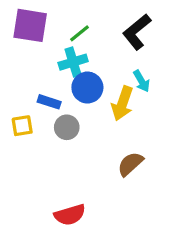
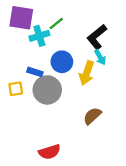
black L-shape: (137, 32) -> (97, 37), moved
cyan cross: (73, 62) -> (39, 36), moved
gray circle: (67, 127) -> (47, 90), size x1.6

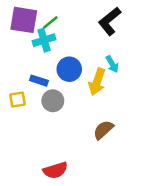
green line: (56, 23) -> (50, 22), moved
black L-shape: (97, 37) -> (110, 21), moved
gray circle: (47, 90) -> (53, 101), size x0.7

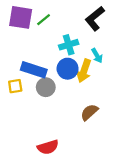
cyan cross: (44, 40) -> (69, 45), moved
blue circle: (69, 69) -> (68, 69), moved
blue rectangle: (39, 81) -> (34, 70), size x1.6

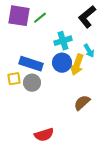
gray circle: (46, 87) -> (32, 83), moved

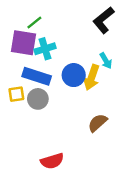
purple square: (19, 16) -> (24, 43), moved
green line: (40, 18) -> (34, 23), moved
cyan cross: (63, 41) -> (45, 49), moved

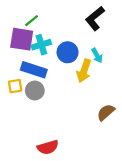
blue circle: (74, 75) -> (68, 52), moved
brown semicircle: (98, 123) -> (106, 112), moved

